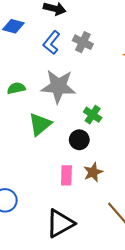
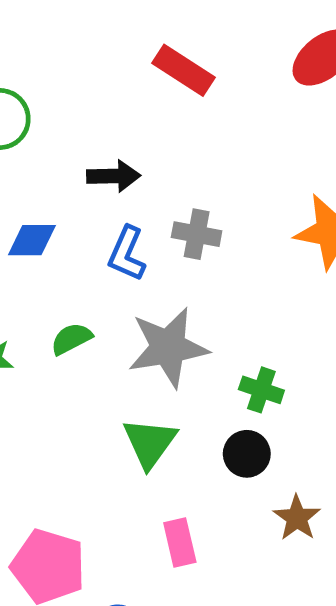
green semicircle: (16, 88) -> (71, 339), moved
pink rectangle: (66, 175) -> (180, 542), moved

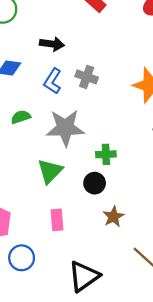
green cross: (261, 390) -> (106, 154), turned -30

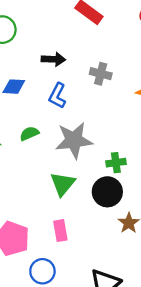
gray cross: (87, 77) -> (101, 74), moved
black circle: (95, 183) -> (107, 192), size x1.4
pink rectangle: (57, 220) -> (60, 231), moved

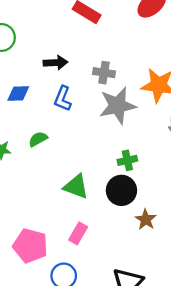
gray star: (74, 140) -> (118, 106), moved
green triangle: (63, 184) -> (76, 187), turned -44
pink rectangle: (60, 231) -> (78, 233), turned 45

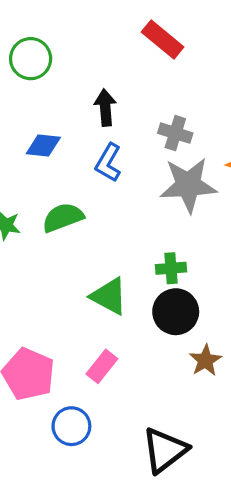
black arrow: (55, 63) -> (105, 108), turned -100
green semicircle: (38, 139) -> (63, 217), size x1.4
green cross: (127, 160) -> (171, 268), moved

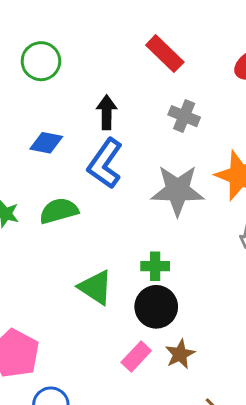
gray cross: (175, 133) -> (184, 116), moved
blue L-shape: (108, 163) -> (105, 164), size x1.4
pink rectangle: (102, 366) -> (136, 356), moved

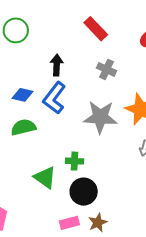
blue diamond: (46, 143) -> (23, 95), moved
green cross: (155, 266) -> (74, 161), moved
pink rectangle: (136, 356) -> (69, 223), turned 30

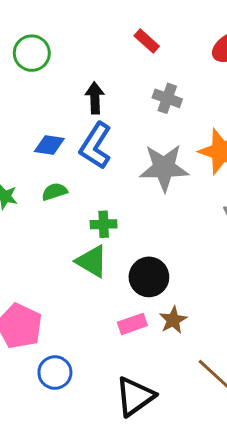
red rectangle: (96, 29) -> (147, 41), size x0.7
green semicircle: (23, 127) -> (54, 192), size x0.7
green cross: (74, 161) -> (104, 224), moved

